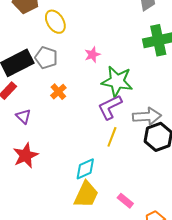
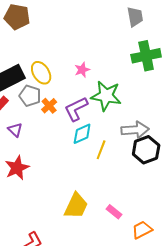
yellow ellipse: (55, 22) -> (41, 73), moved
gray pentagon: (46, 58) -> (30, 96), moved
purple L-shape: (110, 107) -> (76, 109), moved
cyan diamond: (85, 169) -> (82, 134), moved

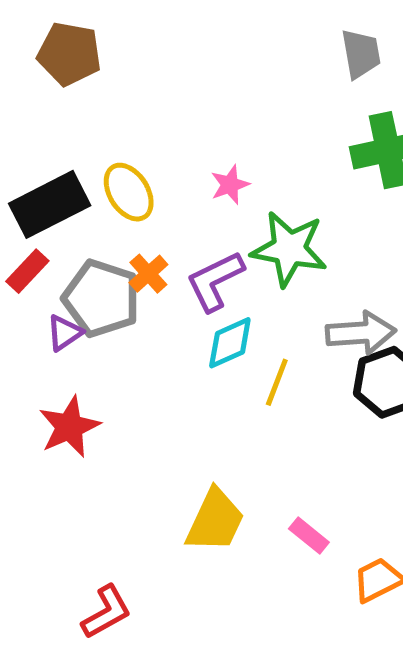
gray pentagon: (30, 96) -> (101, 298), moved, size x1.4
purple triangle: (15, 130) -> (64, 333), turned 42

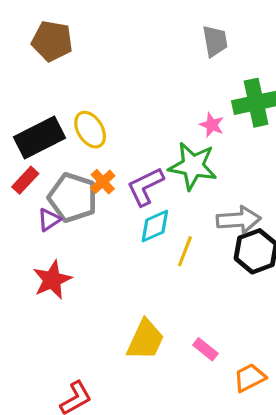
gray trapezoid: (361, 54) -> (215, 41), moved
pink star: (230, 185) -> (212, 125), moved, turned -30

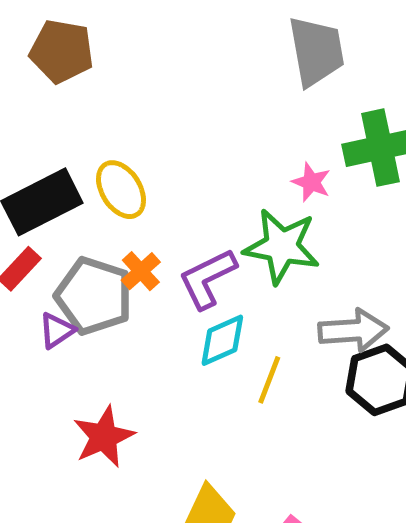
gray trapezoid: (215, 41) -> (316, 51), size x1.4
red star: (52, 280) -> (104, 437), moved

